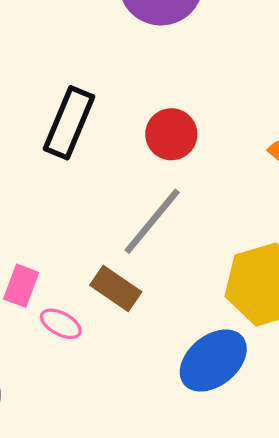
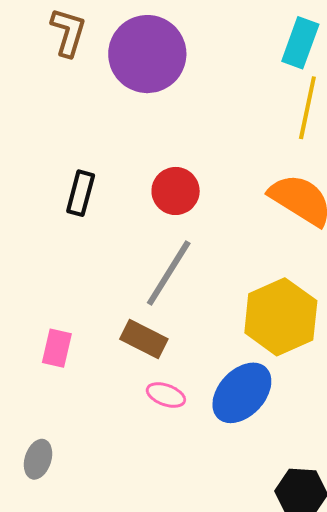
black rectangle: (69, 123) -> (81, 193), size x0.7
pink ellipse: (61, 324) -> (166, 395), moved

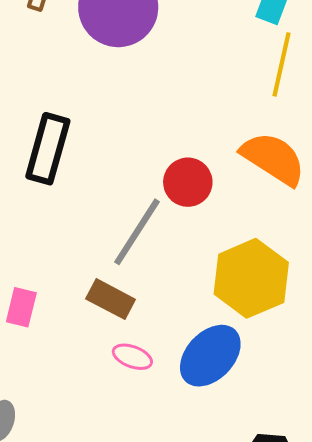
red circle: (176, 191) -> (188, 182), moved
black rectangle: (81, 193) -> (48, 149), size x1.5

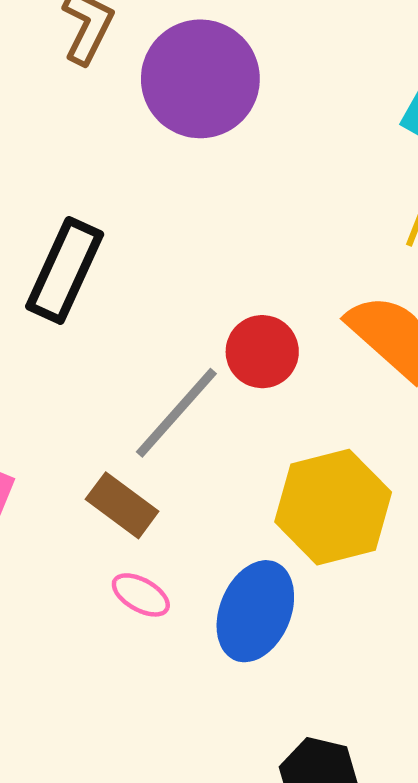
blue ellipse: (210, 356) -> (255, 611), turned -30

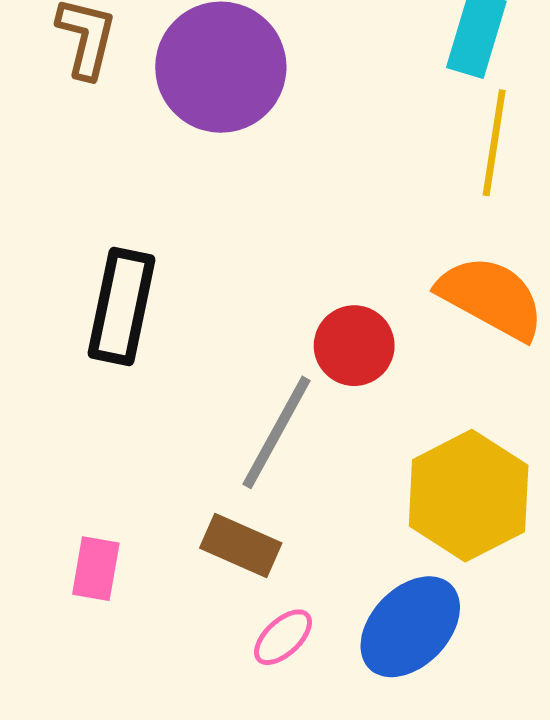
pink ellipse: (141, 595) -> (283, 637), turned -60
blue ellipse: (255, 611) -> (410, 627), turned 34

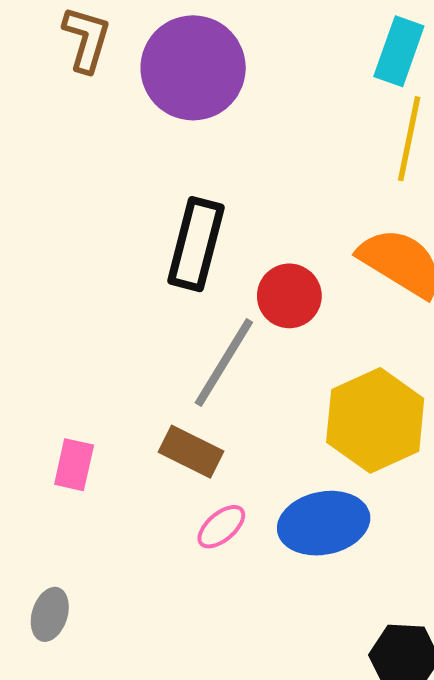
black rectangle: (122, 306) -> (196, 244), moved
blue ellipse: (410, 627) -> (324, 523), turned 32

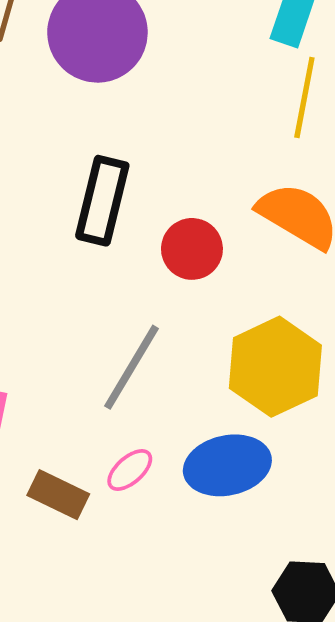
gray line: (224, 362) -> (131, 367), moved
brown rectangle: (191, 452) -> (58, 495), moved

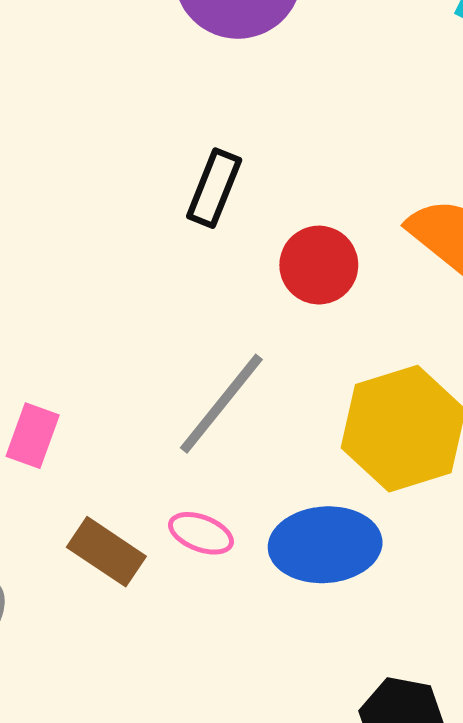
black rectangle: (102, 201) -> (214, 188), size x0.7
pink ellipse: (130, 470) -> (201, 533), turned 54

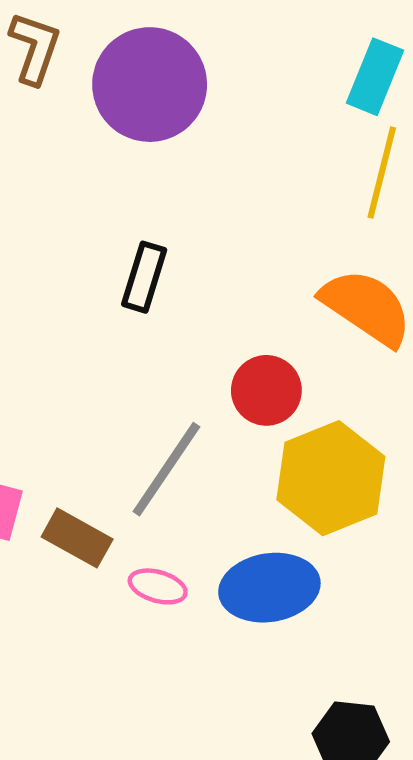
red circle: (319, 265) -> (266, 390), moved
brown rectangle: (106, 552) -> (77, 538), moved

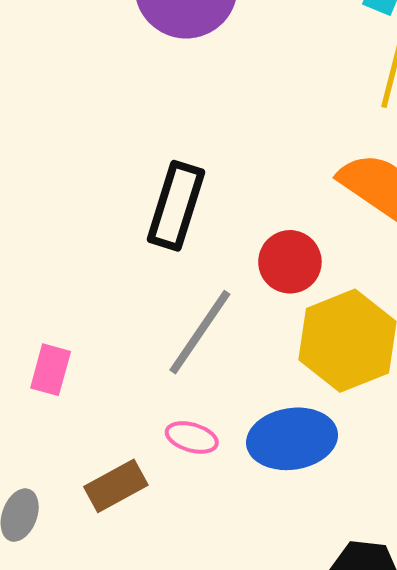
black rectangle: (144, 277) -> (176, 206), moved, size x1.4
brown rectangle: (77, 538) -> (116, 486), moved, turned -58

